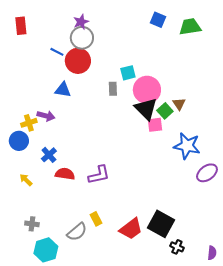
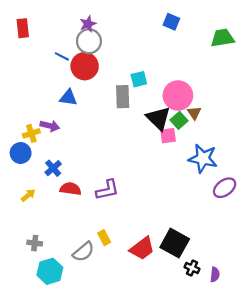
green trapezoid: (190, 27) -> (222, 38), moved
gray rectangle: (113, 89) -> (123, 97), size x1.5
pink circle: (147, 90) -> (178, 95), moved
yellow arrow: (26, 180) -> (28, 195), turned 96
purple semicircle: (212, 253) -> (215, 275), moved

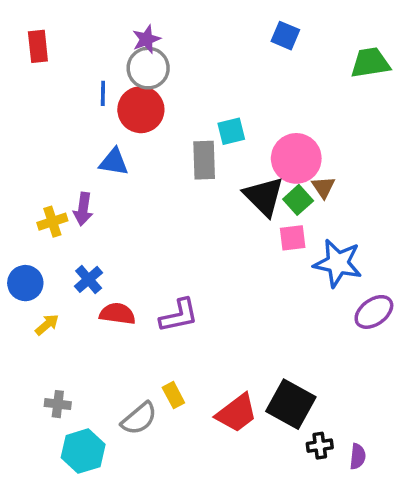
blue line: (62, 56) -> (103, 93), turned 64
purple arrow: (50, 126) -> (83, 209), turned 84
pink square: (168, 136) -> (293, 238), moved
blue circle: (21, 153) -> (25, 283), moved
black cross: (192, 268) -> (320, 446), turned -32

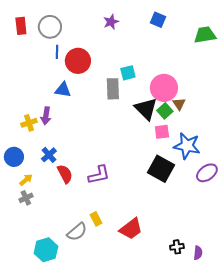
purple star: (146, 39) -> (111, 22), moved
gray circle: (148, 68) -> (50, 27), moved
red semicircle: (117, 314) -> (65, 174), turned 54
gray cross: (58, 404) -> (26, 198), moved, turned -32
black square: (291, 404) -> (161, 169), moved

